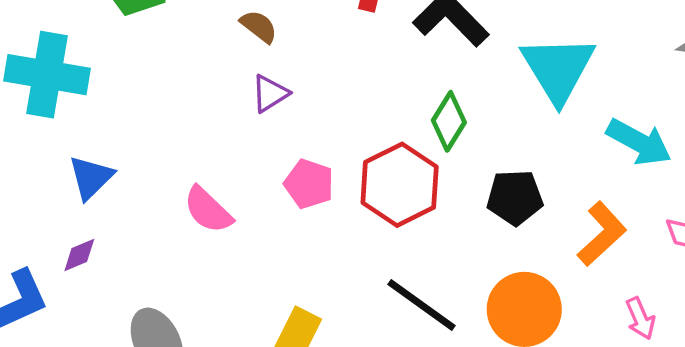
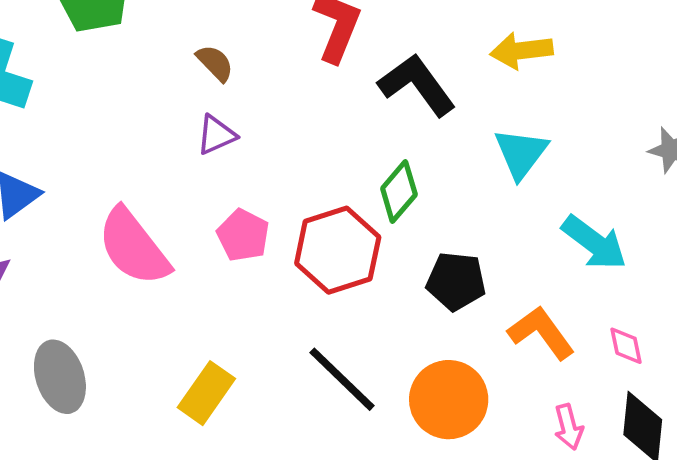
cyan triangle: (558, 69) -> (521, 153), size x0.7
pink semicircle: (208, 210) -> (134, 247), size x1.5
orange L-shape: (602, 234) -> (541, 333), turned -92

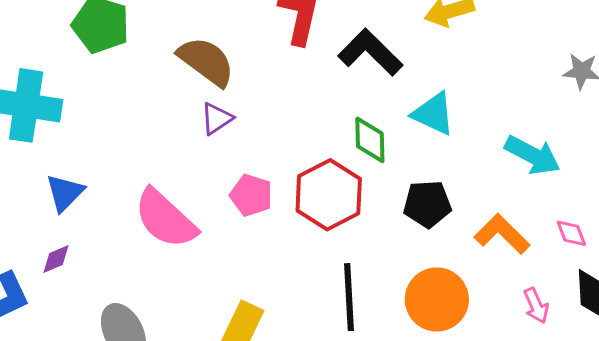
brown semicircle: (215, 63) -> (206, 61), size x1.8
cyan triangle: (521, 153) -> (433, 114), moved, turned -33
green diamond: (399, 191) -> (370, 140), turned -33
black line: (342, 379) -> (349, 297), turned 52

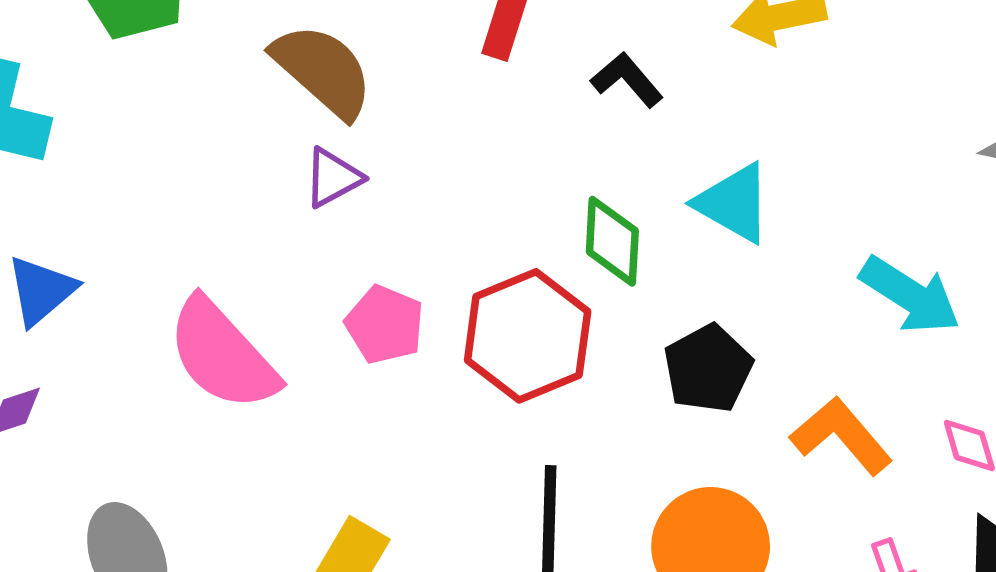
black L-shape: (370, 52) -> (627, 80), size x0.6
black pentagon: (427, 204) -> (708, 369), turned -30

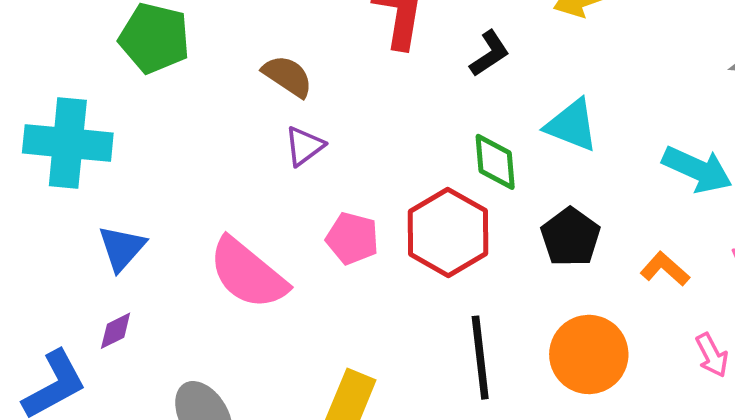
brown semicircle: (323, 70) -> (288, 76), size x0.7
black L-shape: (627, 80) -> (490, 54), turned 105
orange L-shape: (841, 436) -> (665, 269), size x0.7

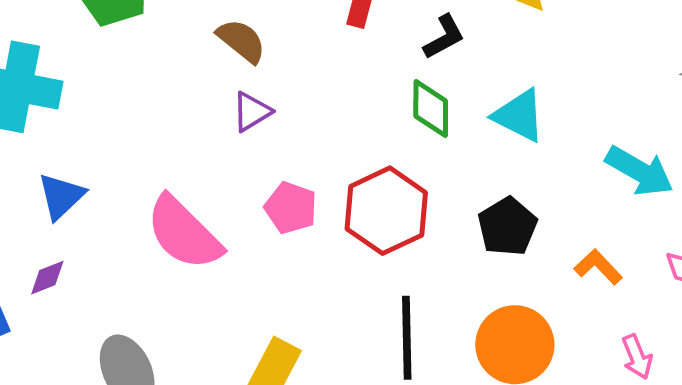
green diamond: (495, 162) -> (431, 108), moved

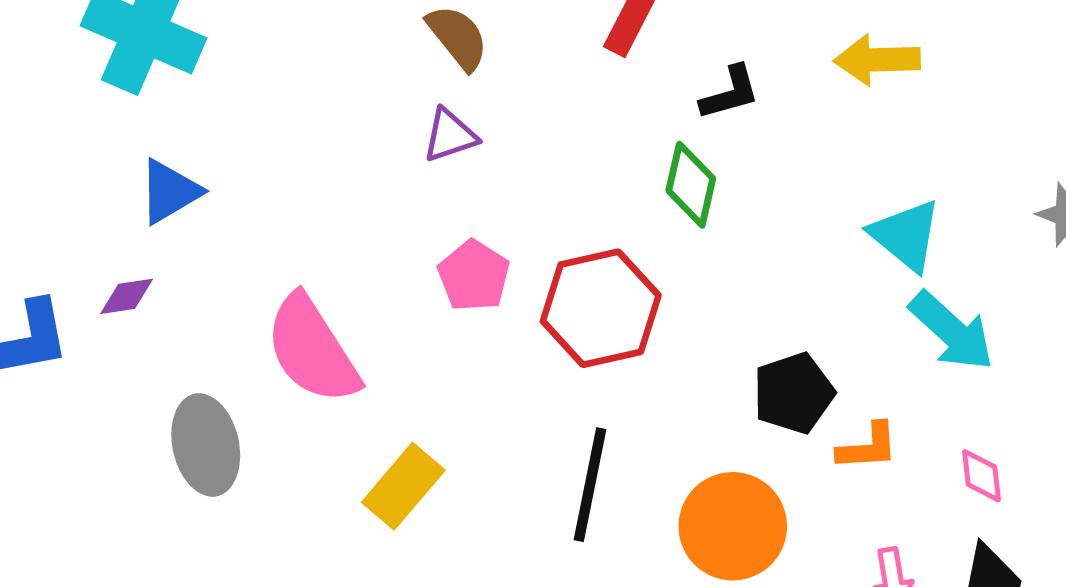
cyan triangle: (519, 116) -> (906, 235), moved
black pentagon: (507, 227) -> (794, 393), moved
pink semicircle: (184, 233) -> (312, 349), moved
orange L-shape: (598, 267) -> (868, 447), turned 117

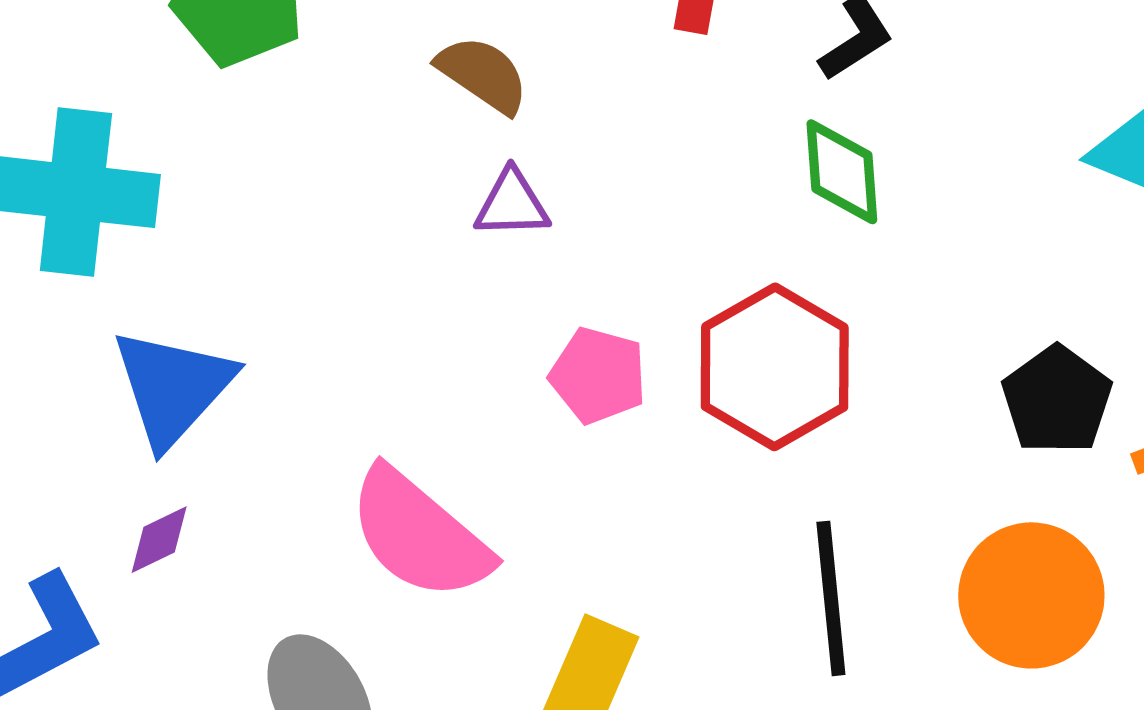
purple triangle: (450, 135) -> (512, 204), turned 34
blue triangle: (170, 192) -> (173, 387), size x1.4

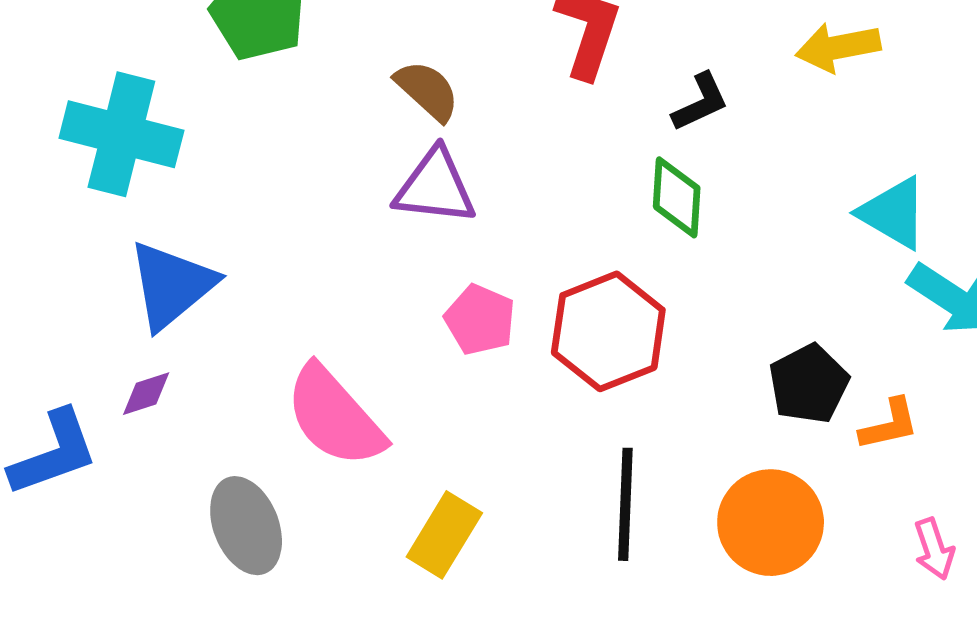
purple triangle: (512, 204) -> (435, 187), size x1.5

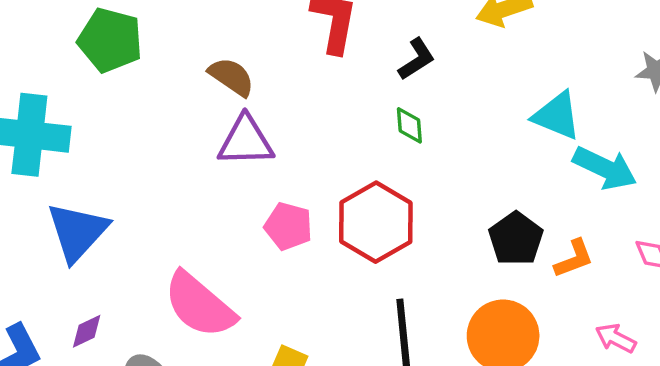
green diamond: (677, 197) -> (409, 125), size x0.7
purple diamond: (146, 394) -> (87, 331), moved
pink arrow: (934, 549) -> (616, 338), turned 144

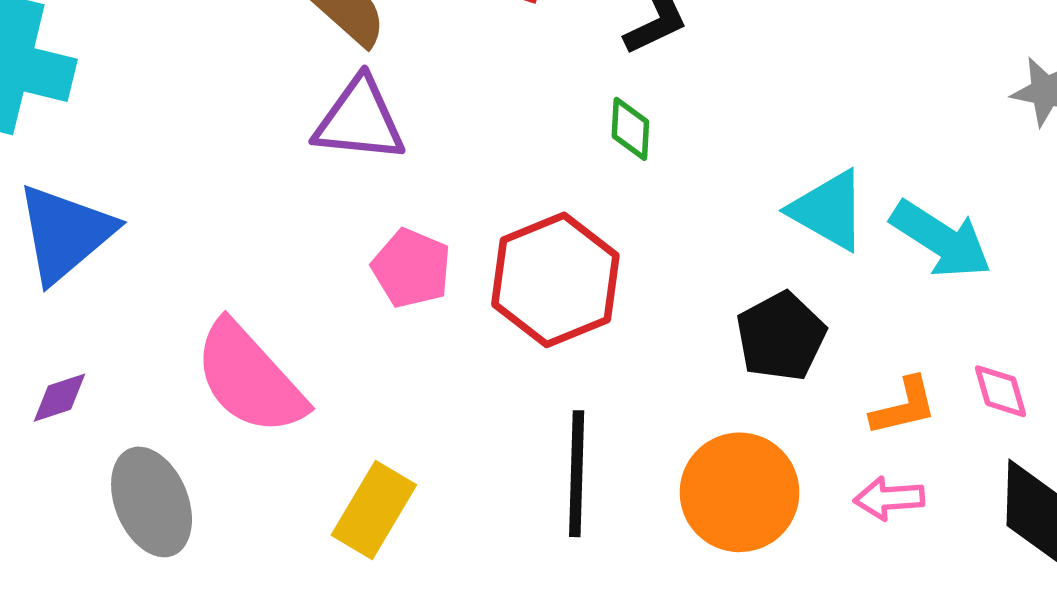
cyan triangle: (557, 116) -> (828, 210), moved
orange L-shape: (574, 259) -> (904, 406), moved
pink arrow: (616, 338) -> (889, 498), moved, turned -39

